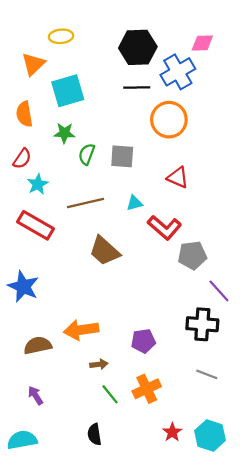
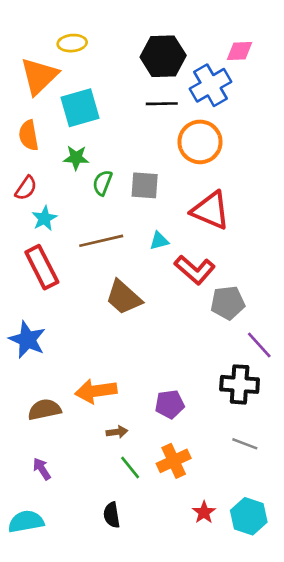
orange triangle: (33, 64) -> (39, 76), size x1.4
red triangle: (178, 177) -> (211, 210), size x1.5
red rectangle: (35, 225) -> (42, 267), turned 33

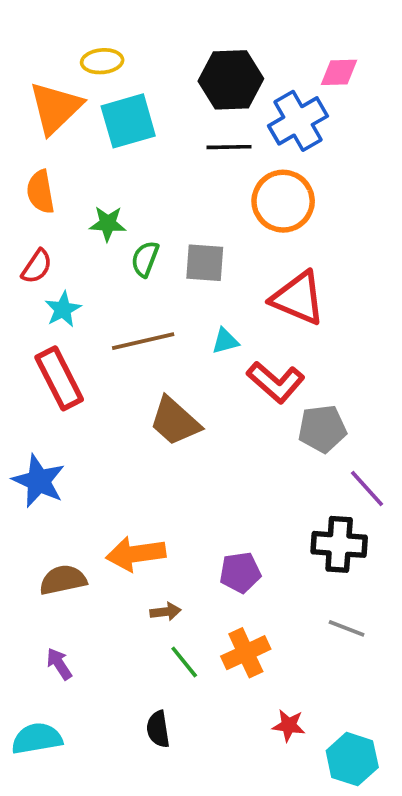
cyan square: (80, 108) -> (128, 121), moved
red star: (204, 512) -> (289, 725), turned -30
cyan hexagon: (249, 516) -> (352, 759), moved

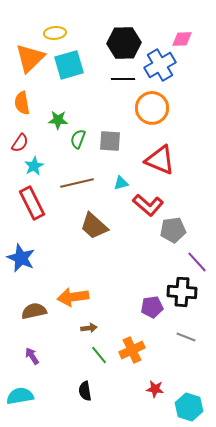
purple pentagon: (240, 572) -> (152, 307), moved

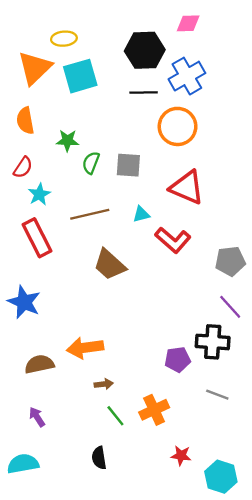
pink diamond: (182, 39) -> (188, 23), moved
gray pentagon: (173, 230) -> (230, 261), moved

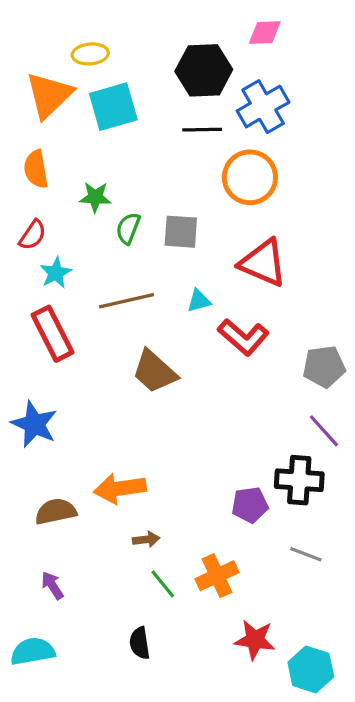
red star: (181, 455) -> (255, 640), size x1.4

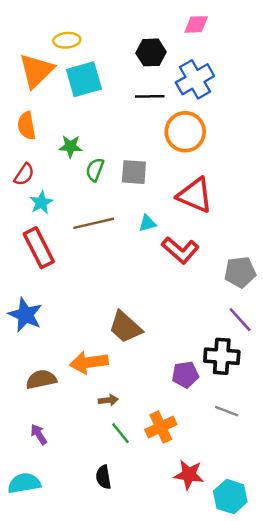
black hexagon: (204, 70) -> (151, 52), size x0.7
brown trapezoid: (154, 372) -> (125, 327), moved

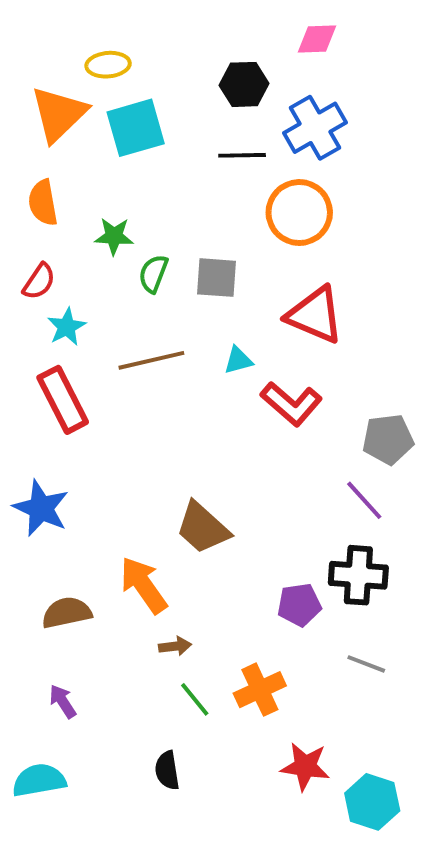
purple line: (240, 320) -> (364, 500), moved
orange arrow: (89, 362) -> (144, 585), turned 63

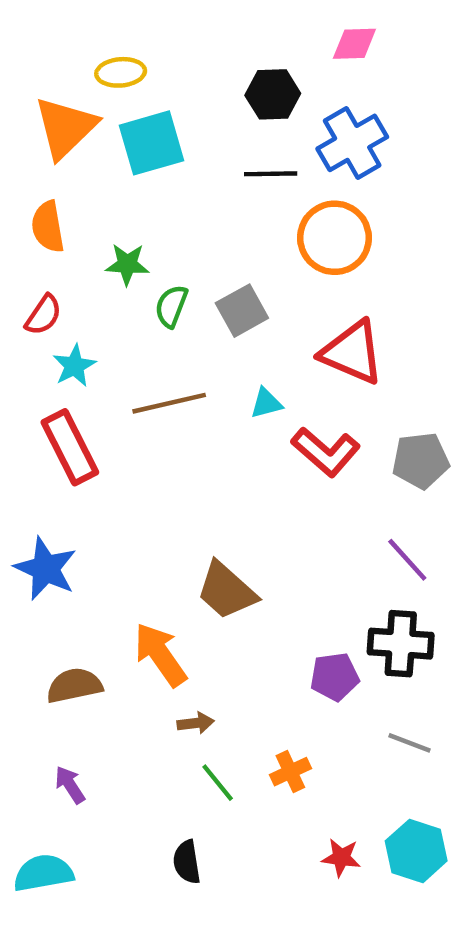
gray square: (216, 278) -> (242, 311), turned -33
gray pentagon: (388, 439) -> (421, 461), moved
orange cross: (260, 690) -> (290, 772), size x0.7
red star: (305, 766) -> (341, 858), size x0.7
cyan hexagon: (372, 802) -> (416, 851), moved

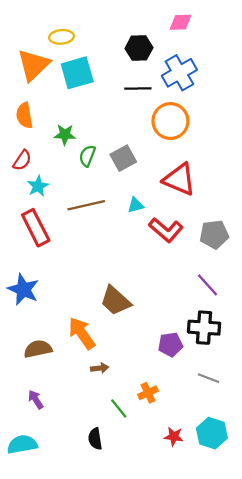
green line: (218, 783) -> (119, 408), moved

